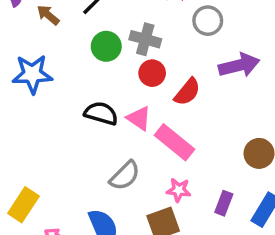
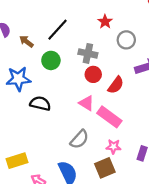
green circle: (106, 46) -> (51, 60), moved
black semicircle: (101, 113) -> (40, 103), moved
yellow rectangle: (23, 205) -> (17, 161), turned 42

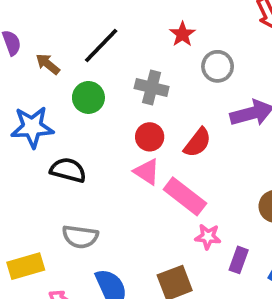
red circle: (93, 74) -> (150, 137), moved
gray semicircle: (79, 139) -> (80, 237), moved, turned 54
pink star: (113, 147) -> (208, 237), moved

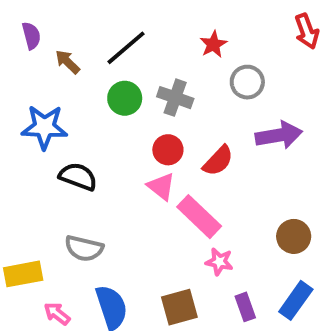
green circle: (88, 97) -> (125, 98), moved
purple rectangle: (239, 260) -> (245, 307), moved, turned -45

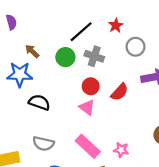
black line: (126, 48) -> (81, 32), moved
brown arrow: (67, 62) -> (32, 51), moved
pink rectangle: (199, 217) -> (88, 146), moved

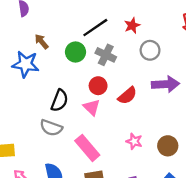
black semicircle: (39, 102) -> (60, 101), moved, turned 85
gray semicircle: (43, 144) -> (51, 128), moved
pink star: (121, 150) -> (134, 141), moved

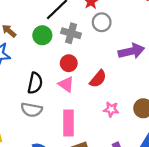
gray circle: (150, 50) -> (102, 22), moved
red semicircle: (127, 96) -> (98, 79), moved
pink rectangle: (87, 148) -> (68, 123), turned 50

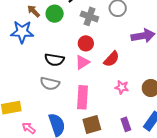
green circle: (42, 35) -> (55, 14), moved
black semicircle: (35, 83) -> (54, 60), turned 84
pink triangle: (66, 84) -> (82, 62), turned 49

